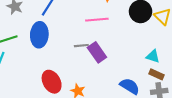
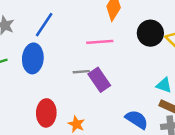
red ellipse: (52, 82) -> (46, 113), turned 30

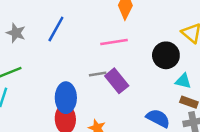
black circle: (150, 33) -> (166, 55), moved
blue ellipse: (33, 58) -> (66, 98), moved

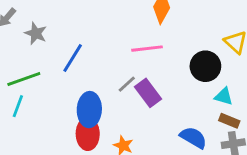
blue line: (56, 29) -> (73, 58), moved
gray line: (98, 74) -> (127, 84), turned -36

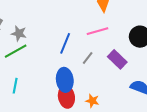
blue line: (73, 58) -> (65, 43), moved
green line: (24, 79) -> (16, 51), moved
purple rectangle: (148, 93) -> (117, 59), moved

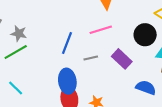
gray line: (88, 58) -> (91, 58), turned 40
cyan line: (15, 86) -> (16, 88), turned -56

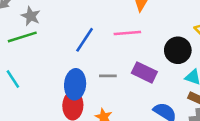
gray line: (91, 58) -> (108, 76), moved
purple rectangle: (122, 59) -> (144, 72), turned -30

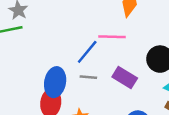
blue line: (85, 40) -> (87, 52), moved

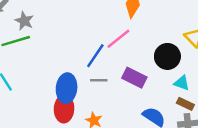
pink line: (112, 37) -> (118, 39), turned -35

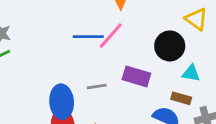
blue line: (95, 56) -> (88, 37), moved, turned 65
brown rectangle: (185, 104) -> (181, 98), moved

